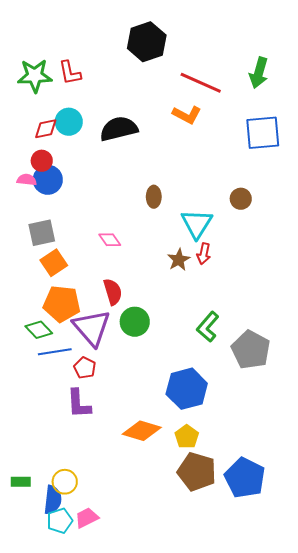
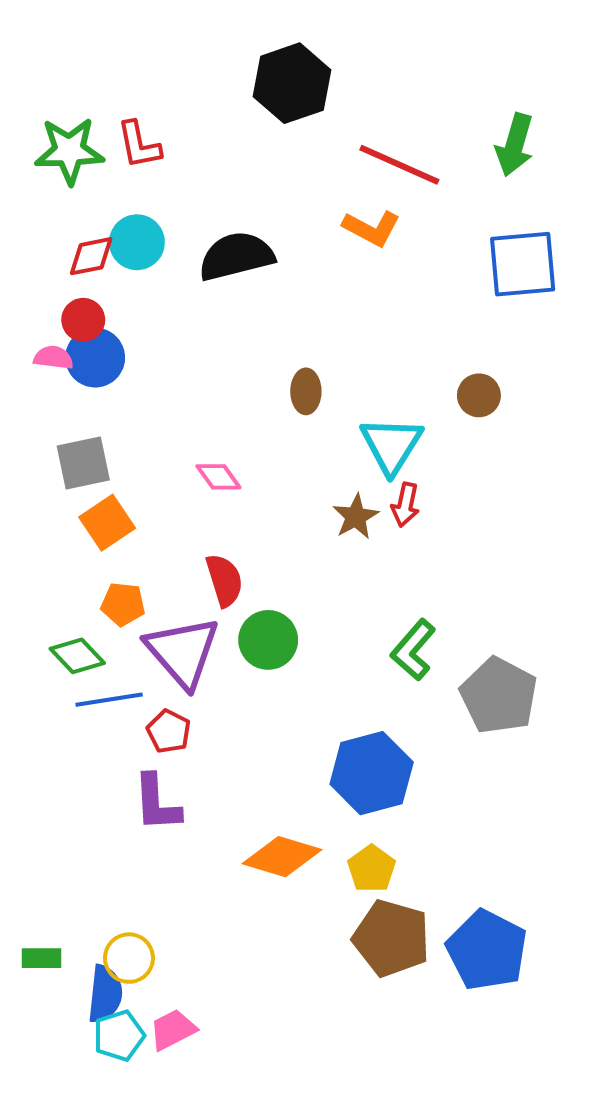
orange pentagon: (62, 304) -> (123, 604), size x0.6

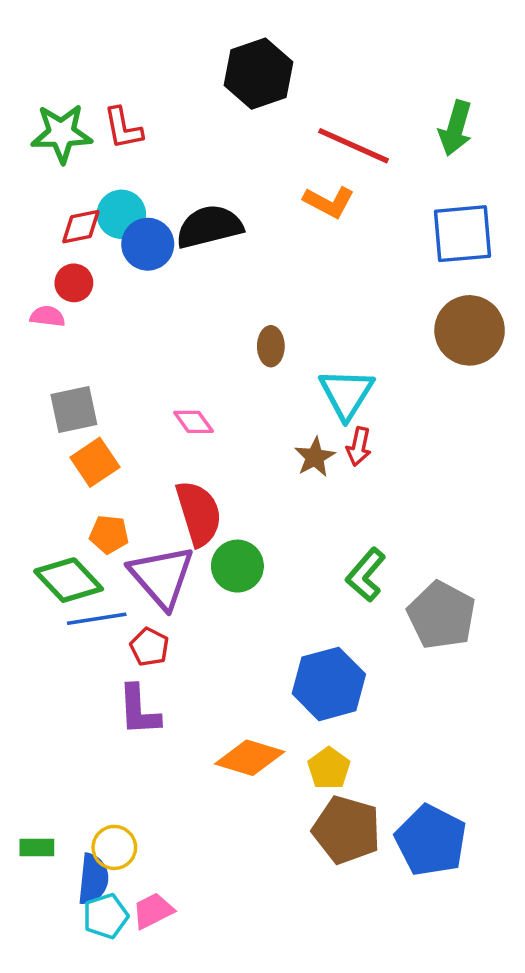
blue circle: (95, 358) -> (148, 244), moved
brown circle: (479, 395) -> (470, 330), moved, size x1.8
red semicircle: (224, 580) -> (199, 513), size x1.4
green diamond: (77, 656) -> (69, 580), size x1.4

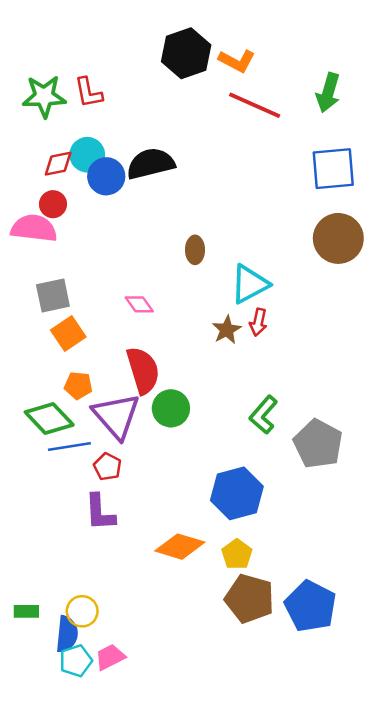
orange L-shape: (329, 202) -> (237, 61), moved
pink semicircle: (47, 316) -> (34, 228), size x1.8
cyan triangle: (346, 394) -> (250, 284), turned 30

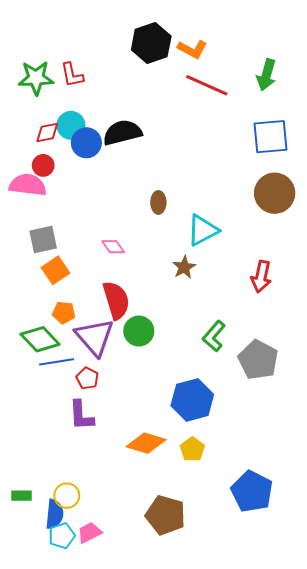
red arrow: (258, 322) -> (261, 277), moved, size x1.4
brown pentagon: (250, 599) -> (166, 515), moved

